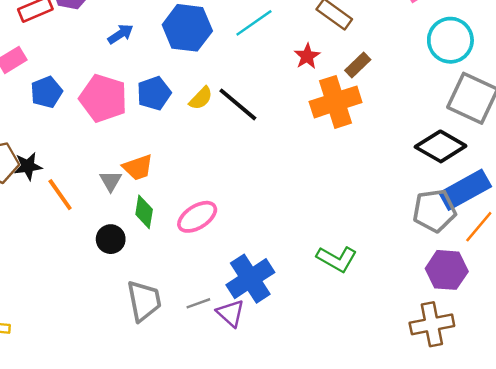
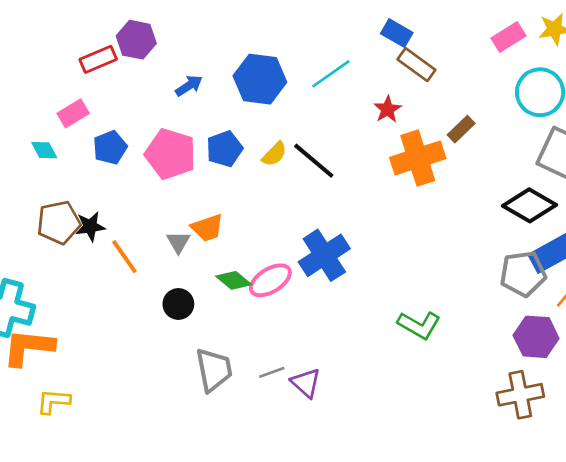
brown rectangle: (358, 65) -> (461, 129), moved
green diamond: (144, 212) -> (234, 280), moved, turned -60
blue cross: (250, 279) -> (324, 255), moved

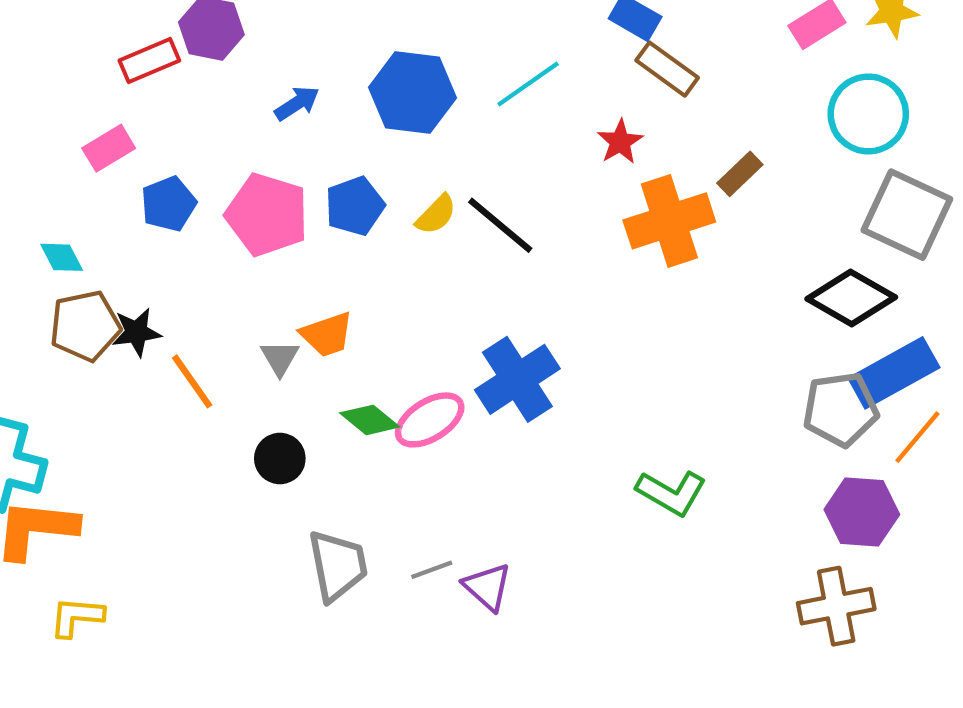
cyan diamond: (44, 150) -> (62, 257), moved

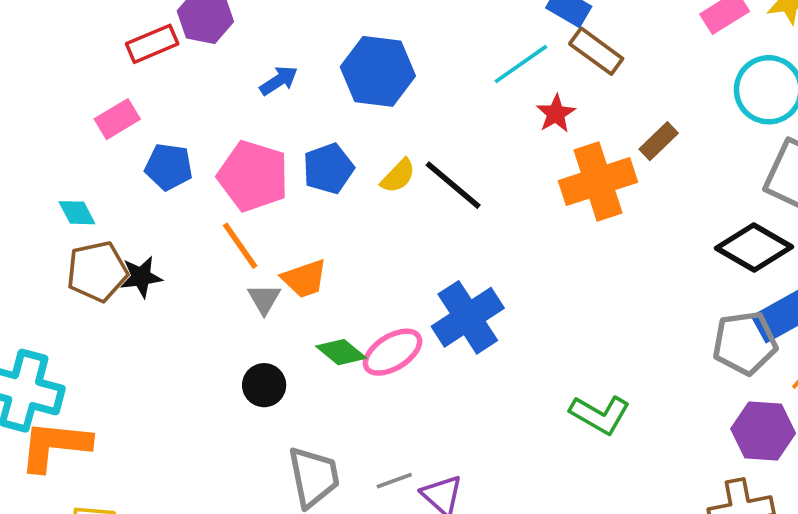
cyan line: (528, 84) -> (521, 64), moved
blue pentagon: (169, 204) -> (169, 167), turned 30
orange line: (192, 381) -> (240, 246), moved

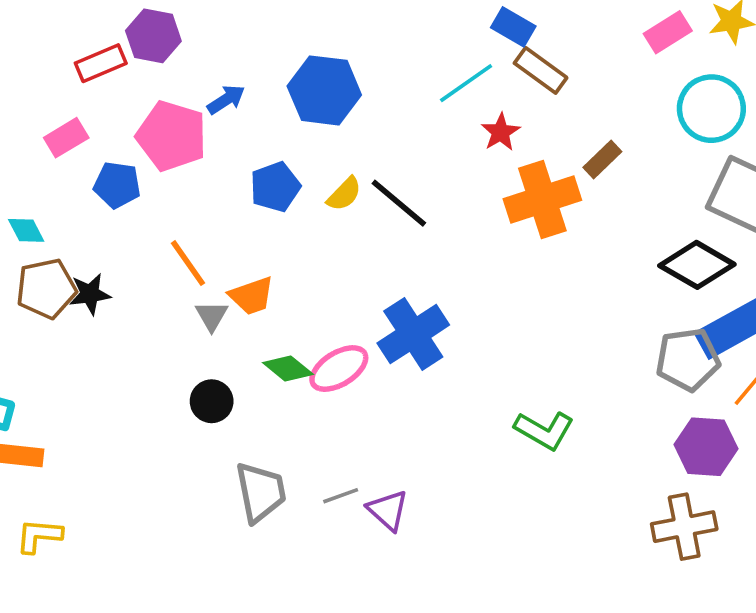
pink pentagon: (253, 176) -> (172, 136), moved

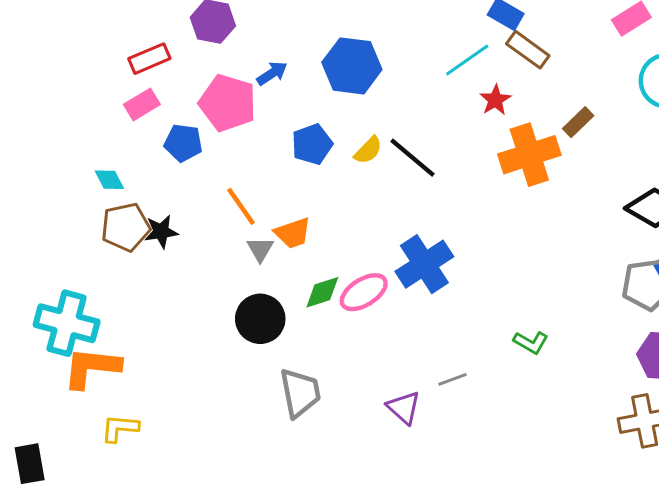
red rectangle: (101, 63) -> (149, 59), moved
green diamond: (288, 369) -> (322, 292), turned -57
black circle: (212, 401) -> (260, 319), size x1.4
green L-shape: (544, 430) -> (531, 342), size x0.7
gray line: (341, 496) -> (452, 379), moved

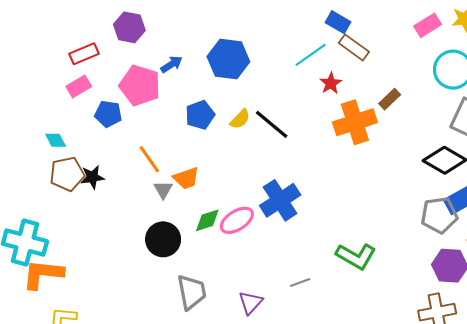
green L-shape: (531, 342) -> (356, 256), size x1.6
purple triangle: (404, 408) -> (251, 303), moved, turned 30

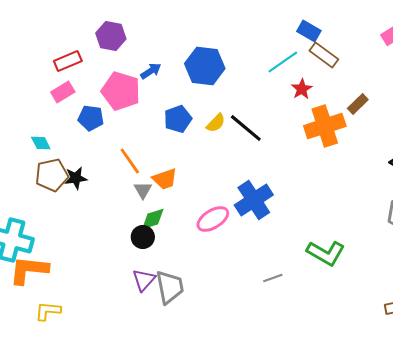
green diamond: (207, 220) -> (153, 219), moved
black circle: (163, 239) -> (143, 237), size x0.7
purple triangle: (251, 303) -> (144, 280), moved

